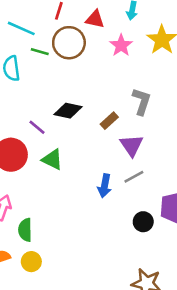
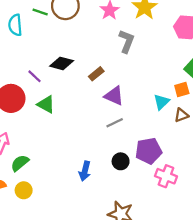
gray L-shape: (142, 101) -> (127, 41), moved
purple triangle: (132, 145) -> (114, 96), turned -35
blue arrow: (105, 186) -> (85, 171), moved
green semicircle: (25, 230) -> (20, 163), turned 48

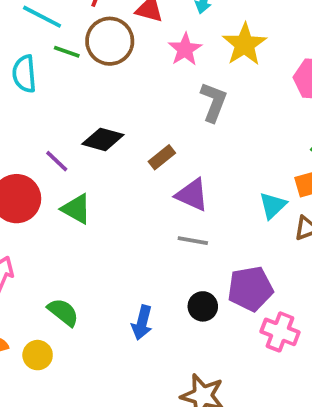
gray line: (115, 123) -> (193, 241), turned 36
green semicircle: (20, 163) -> (63, 312), moved, turned 78

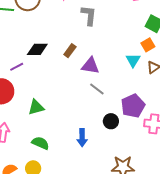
purple line: (57, 161) -> (17, 67), turned -56
green triangle: (76, 209) -> (36, 107), moved, turned -30
gray line: (193, 241) -> (97, 89), turned 42

